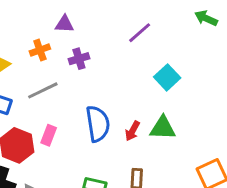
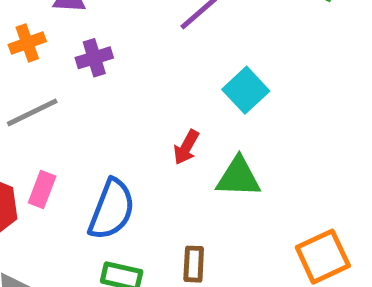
blue semicircle: (98, 124) -> (112, 209), moved, turned 30
red arrow: (132, 131) -> (186, 147), moved

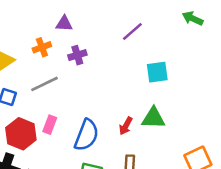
cyan square: (246, 90) -> (157, 72), turned 35
red arrow: (186, 147) -> (126, 126), moved

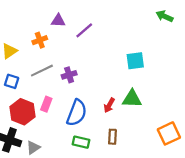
purple line: (132, 32) -> (84, 30), moved
purple cross: (77, 55) -> (69, 75), moved

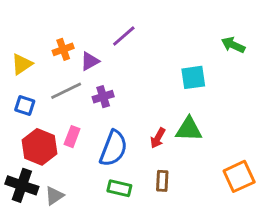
green arrow: (165, 16) -> (233, 45), moved
purple triangle: (58, 21) -> (90, 61), moved, turned -32

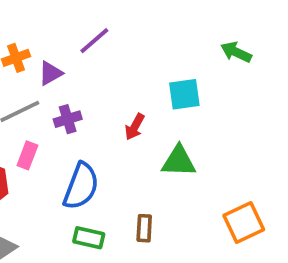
pink rectangle: (72, 137) -> (27, 155), moved
red arrow: (158, 138) -> (135, 127), moved

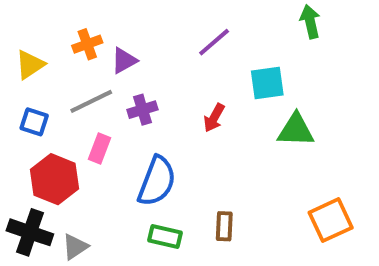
purple line: (94, 41) -> (214, 42), moved
green arrow: (236, 52) -> (310, 22), moved, turned 52
green triangle: (179, 161) -> (296, 130), moved

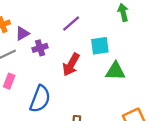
purple cross: (142, 110) -> (40, 48), moved
red arrow: (214, 118) -> (71, 64), size x1.5

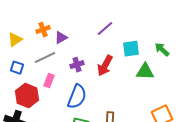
green arrow: (123, 12) -> (162, 50), moved, turned -35
purple cross: (40, 48) -> (77, 65), moved

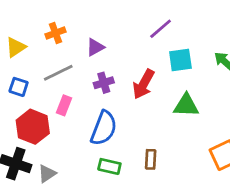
purple line: (105, 29) -> (161, 29), moved
purple triangle: (61, 38) -> (95, 47), moved
green triangle: (145, 72) -> (186, 105), moved

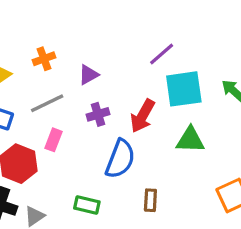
cyan square: (180, 60) -> (184, 89), size x1.4
blue semicircle: (104, 128) -> (120, 159), moved
green rectangle: (109, 166) -> (87, 205), moved

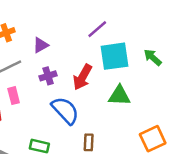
pink rectangle: (53, 140) -> (14, 96), turned -35
blue semicircle: (120, 159) -> (65, 110), turned -64

